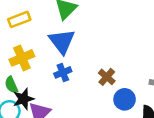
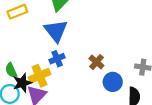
yellow cross: (22, 58) -> (40, 76), moved

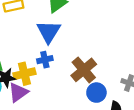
brown cross: (96, 62) -> (84, 70), size x1.6

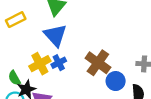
yellow cross: (24, 74) -> (40, 64), moved

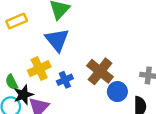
blue cross: (59, 63) -> (65, 80), moved

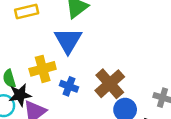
blue cross: (65, 80) -> (69, 86), turned 35

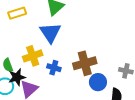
brown cross: (110, 84) -> (85, 63), turned 30

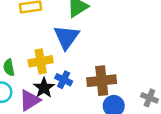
black star: (17, 77) -> (44, 88), moved, turned -30

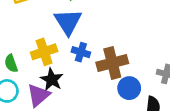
blue cross: (64, 80) -> (81, 52), moved

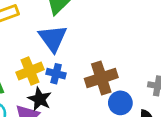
blue cross: (81, 52) -> (56, 74), moved

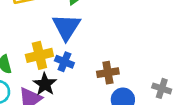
brown cross: (101, 78) -> (108, 73), size x0.7

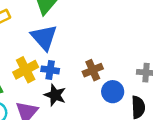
black star: (45, 84) -> (55, 95), moved

